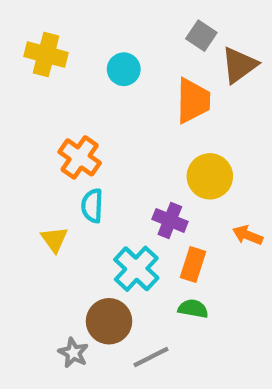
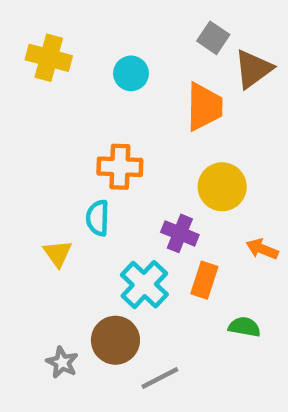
orange cross: (80, 157) -> (120, 167), moved, turned -33
green semicircle: (193, 309) -> (244, 327), moved
gray star: (73, 353) -> (62, 362), moved

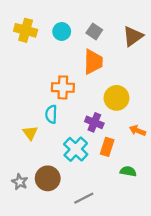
gray square: (213, 38) -> (94, 31), moved
cyan circle: (131, 73) -> (62, 31), moved
orange trapezoid: (204, 107) -> (93, 62), moved
brown circle: (115, 340) -> (48, 178), moved
gray star: (62, 362) -> (20, 182), moved

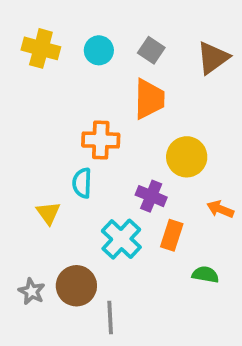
gray line: (84, 198) -> (110, 318), moved, turned -66

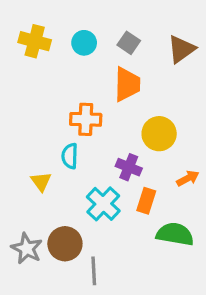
orange arrow: (220, 209) -> (188, 178), turned 130
green semicircle: (205, 275) -> (175, 234), size x1.6
gray star: (32, 291) -> (27, 249), size x1.4

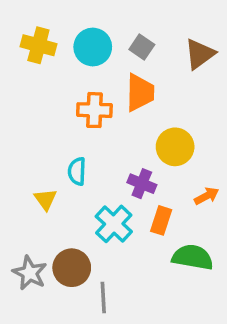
cyan circle: (84, 43) -> (93, 47), size x1.4
orange cross: (86, 119) -> (94, 110), moved

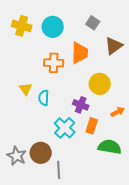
gray square: (142, 47) -> (93, 23), moved
brown triangle: (200, 54) -> (114, 46), moved
yellow triangle: (45, 199) -> (26, 89), moved

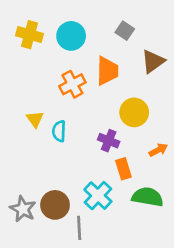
orange cross: (54, 63) -> (72, 84), turned -30
orange rectangle: (92, 126) -> (123, 169), turned -35
cyan cross: (65, 128) -> (98, 196), moved

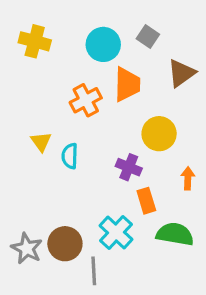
cyan circle: (71, 36) -> (103, 44), moved
orange arrow: (158, 150) -> (188, 178), turned -60

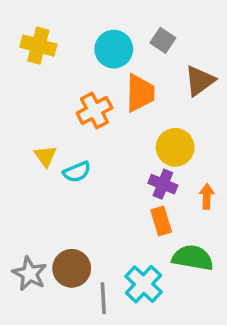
cyan semicircle: (70, 156) -> (77, 172), turned -115
purple cross: (129, 167) -> (163, 184), moved
cyan cross: (116, 233) -> (144, 284), moved

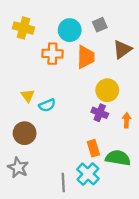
gray square: (163, 40) -> (100, 25), turned 32
orange cross: (94, 110) -> (52, 54), moved, turned 30
orange rectangle: (161, 221) -> (93, 148), moved
brown circle: (72, 268) -> (25, 133), moved

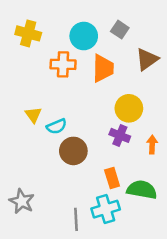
gray square: (100, 25) -> (120, 30), turned -32
brown circle: (25, 133) -> (73, 151), moved
cyan cross: (88, 174) -> (106, 209), turned 30

